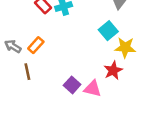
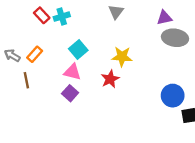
cyan square: (108, 31) -> (78, 50), moved
pink triangle: (93, 89) -> (72, 72), moved

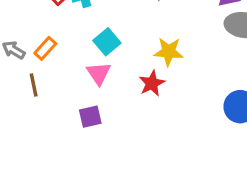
pink triangle: (72, 72) -> (99, 73), turned 42
purple square: (70, 93) -> (90, 117), moved, turned 35

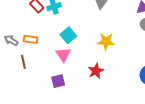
orange rectangle: (45, 48) -> (31, 39), turned 56
red star: (152, 83) -> (96, 71), moved

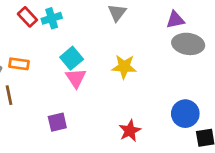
pink triangle: (63, 55) -> (76, 78), moved
red star: (96, 71) -> (130, 131), moved

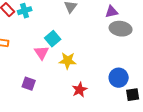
cyan square: (72, 58) -> (53, 39), moved
yellow star: (124, 67) -> (68, 61), moved
purple square: (57, 122) -> (29, 84), turned 32

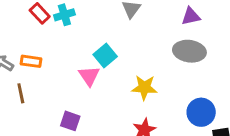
gray ellipse: (121, 29) -> (189, 51), moved
yellow star: (68, 61) -> (144, 88), moved

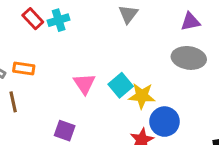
cyan square: (105, 56) -> (121, 85), moved
blue circle: (201, 112) -> (165, 122), moved

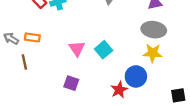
yellow star: (142, 96) -> (153, 53), moved
purple square: (65, 131) -> (71, 83), moved

